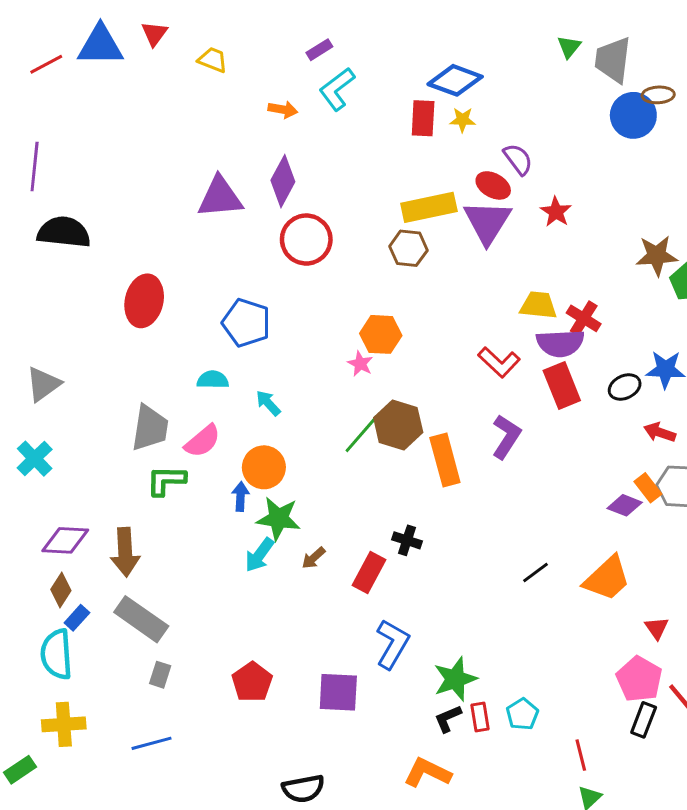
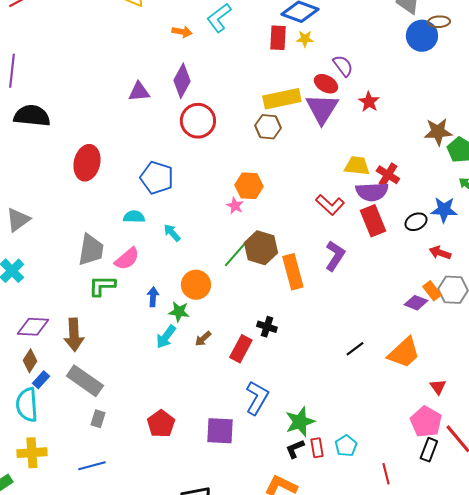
purple triangle: (220, 197) -> (139, 92), size x0.7
orange circle: (264, 467) -> (196, 285), moved
green star: (278, 518) -> (179, 312), size x0.7

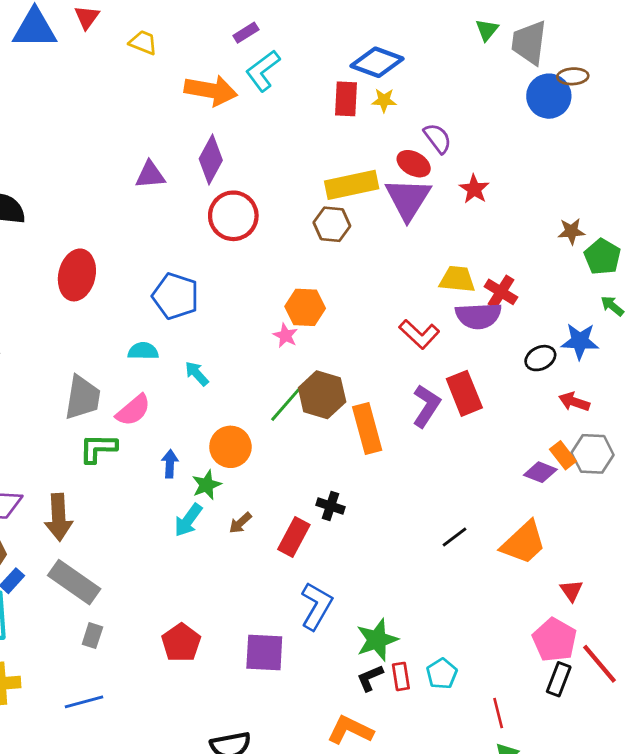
orange arrow: (182, 32) -> (211, 90), size x1.8
brown star: (438, 132) -> (571, 231), size x0.7
red rectangle: (373, 221) -> (464, 393), moved
green star: (179, 312) -> (207, 485), turned -30

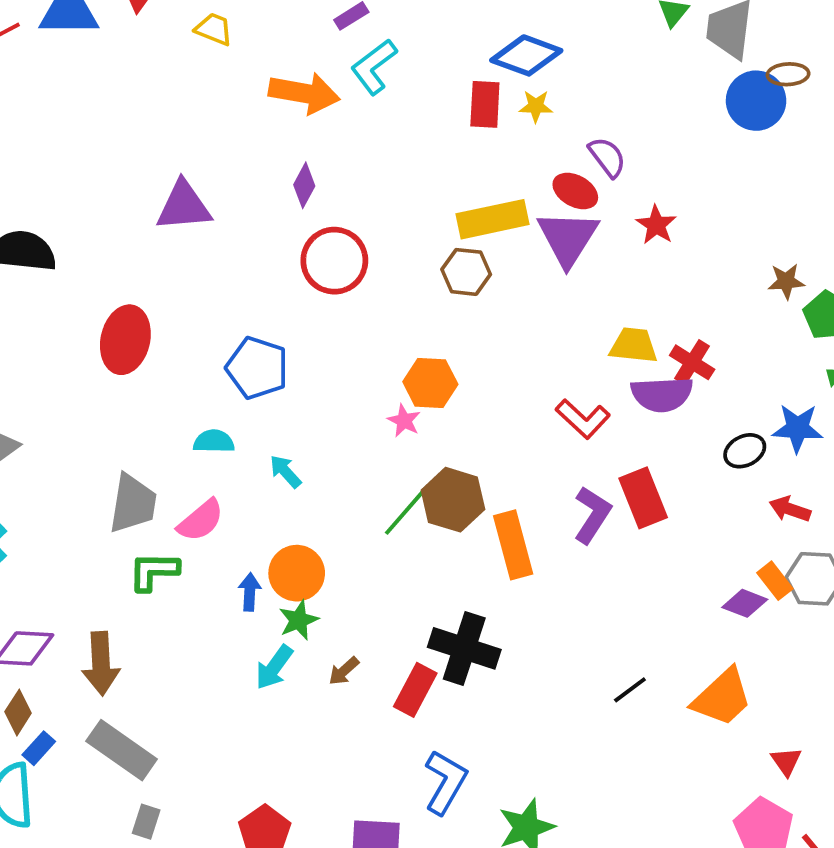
purple diamond: (211, 159) -> (304, 185), size x0.7
purple triangle: (150, 175) -> (184, 206), moved, size x1.4
orange circle: (230, 447) -> (297, 573), moved
black cross: (330, 506) -> (464, 648), size x1.8

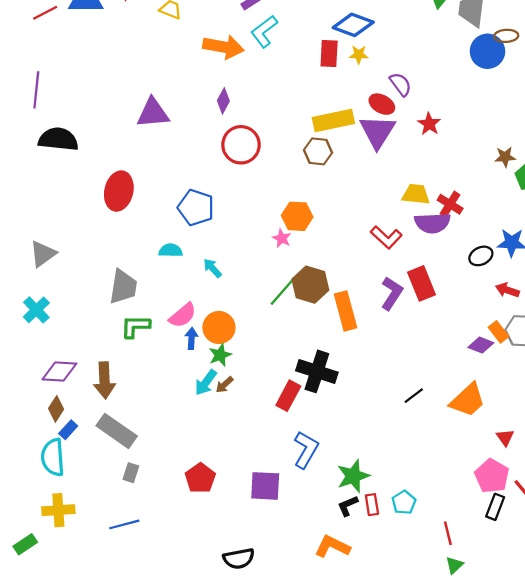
pink semicircle: (201, 520) -> (183, 315), moved
brown arrow: (344, 671) -> (224, 385), moved

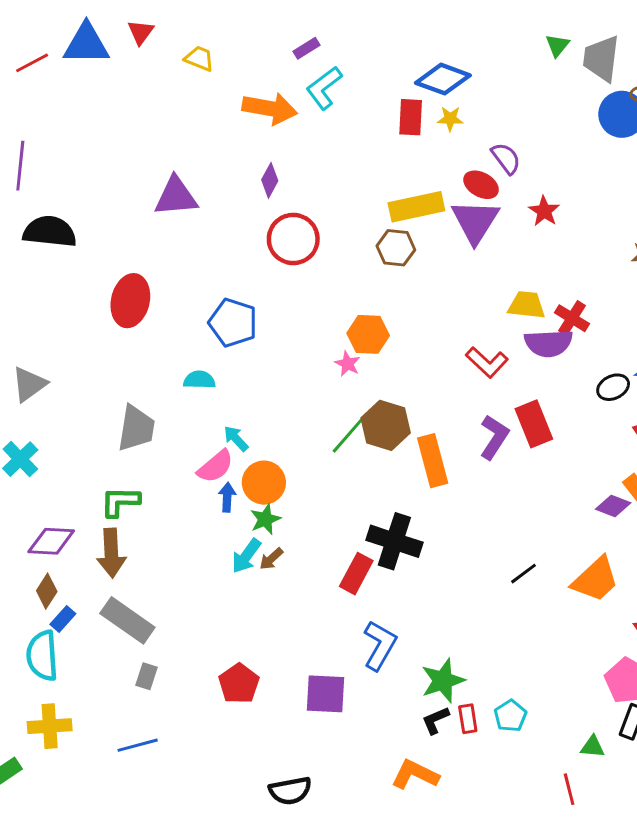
cyan arrow: (212, 268) -> (236, 439), moved
green L-shape: (135, 326) -> (120, 502), moved
red line: (448, 533) -> (569, 789), moved
green triangle: (454, 565) -> (593, 747), moved, turned 48

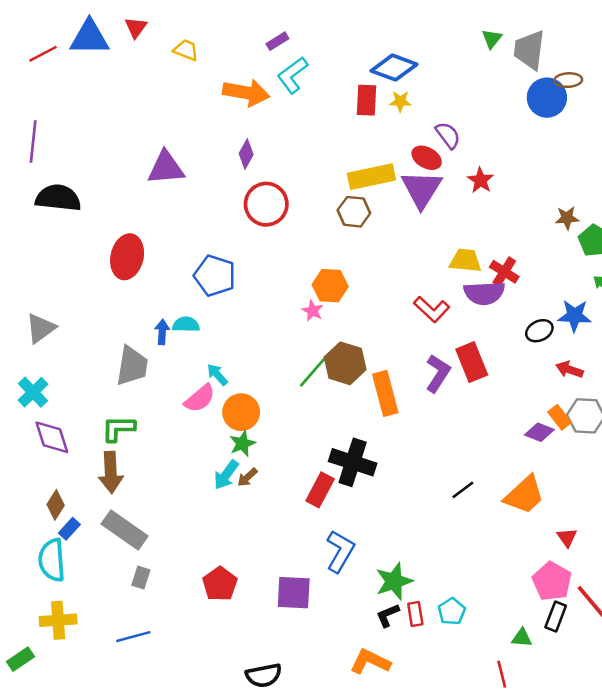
blue arrow: (227, 497) -> (162, 332), moved
purple diamond: (51, 541) -> (52, 437), moved, turned 69

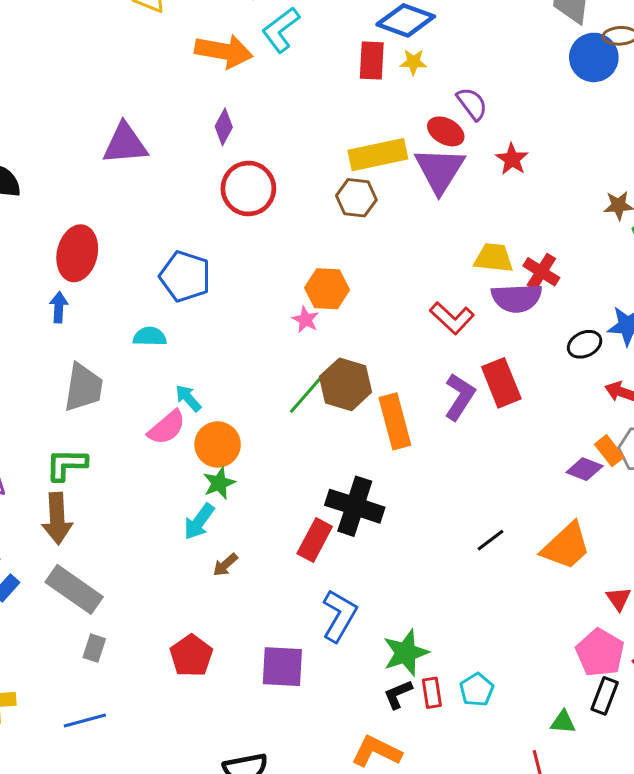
blue arrow: (162, 332) -> (59, 307), moved
brown arrow: (247, 477) -> (225, 565), moved

